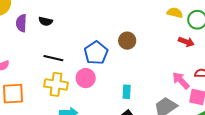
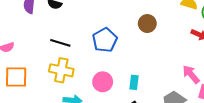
brown circle: (127, 41) -> (147, 24), moved
pink circle: (86, 78) -> (103, 82), moved

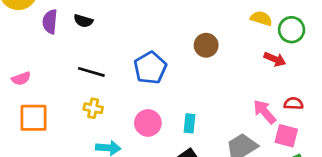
yellow cross: (61, 70) -> (93, 108), size x0.6

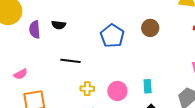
blue pentagon: (150, 68) -> (112, 36), moved
yellow cross: (93, 108) -> (87, 89), moved

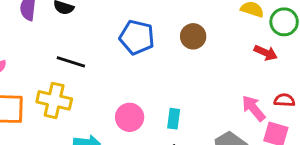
blue pentagon: (112, 36) -> (137, 37), turned -30
yellow cross: (87, 89) -> (54, 100), moved, size x1.6

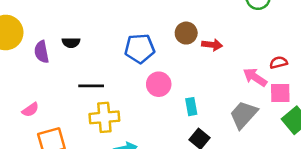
red arrow: (266, 53) -> (212, 45), moved
yellow cross: (54, 100) -> (104, 117), moved
pink circle: (130, 117) -> (159, 84), moved

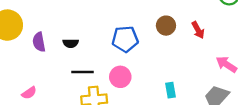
black semicircle: (71, 43) -> (71, 43), moved
red arrow: (212, 45) -> (198, 30), moved, turned 54
pink circle: (159, 84) -> (120, 77), moved

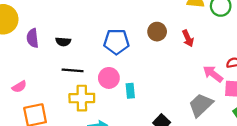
cyan rectangle: (170, 90) -> (130, 91), moved

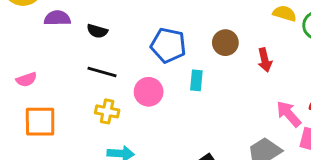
purple semicircle: (33, 38) -> (57, 18), turned 84
cyan rectangle: (130, 91) -> (196, 80), moved
yellow cross: (82, 98) -> (107, 111), size x0.7

